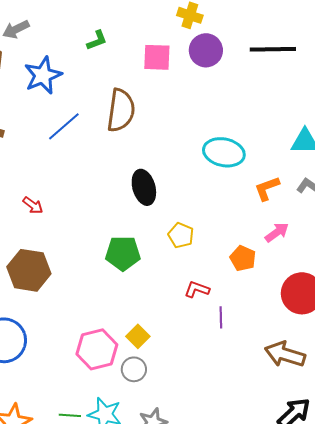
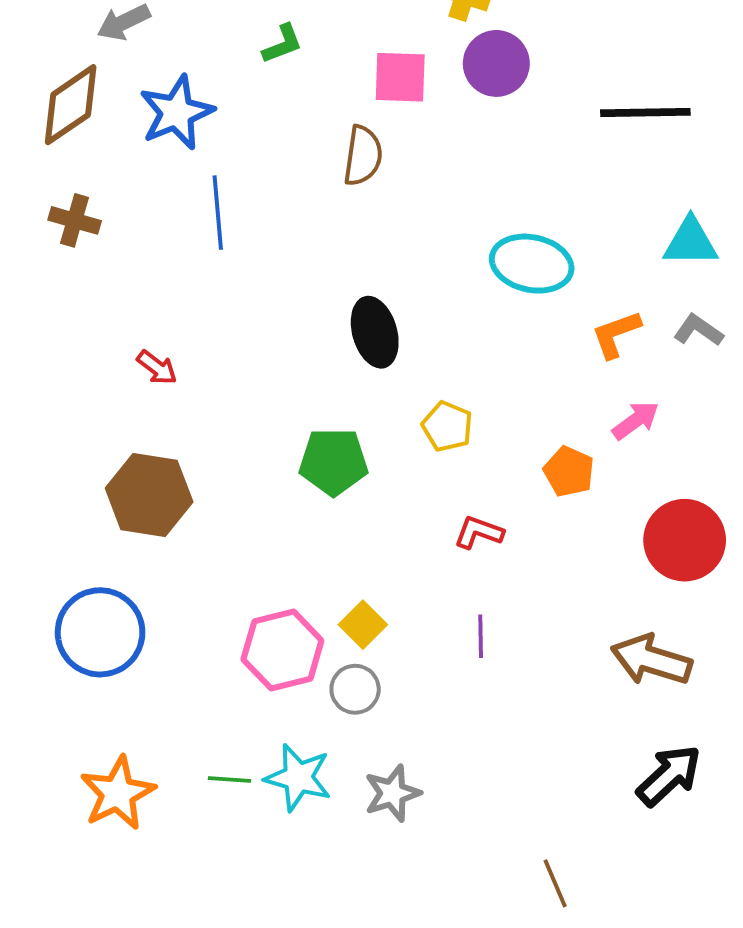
black line: (273, 49) -> (645, 113), moved
brown semicircle: (121, 110) -> (363, 156), moved, size x0.7
blue line: (64, 126) -> (218, 213), turned -54
purple line: (221, 317) -> (481, 636), moved

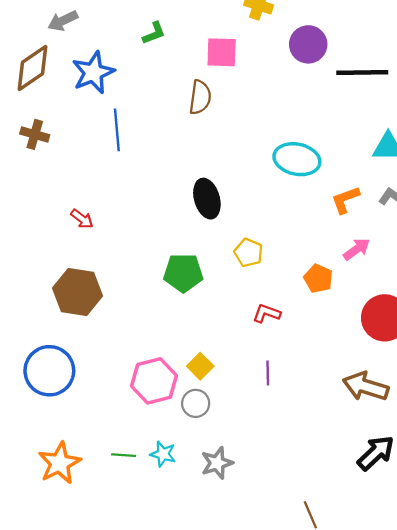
purple circle: (496, 63) -> (308, 44), moved
cyan star: (298, 778) -> (163, 454), size x0.7

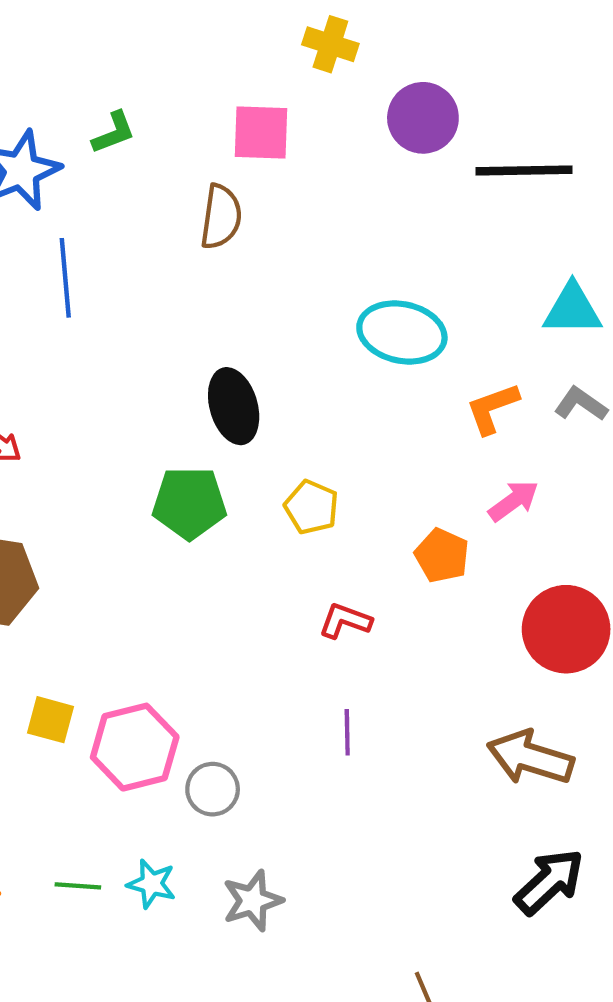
green L-shape: (154, 33) -> (114, 133), moved
green pentagon: (183, 273) -> (189, 503), moved
yellow square: (200, 366) -> (51, 720), moved, turned -30

